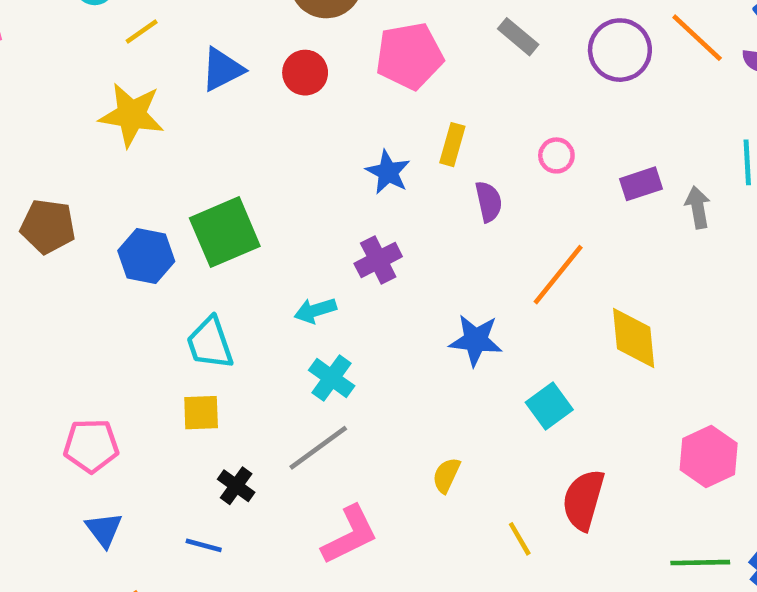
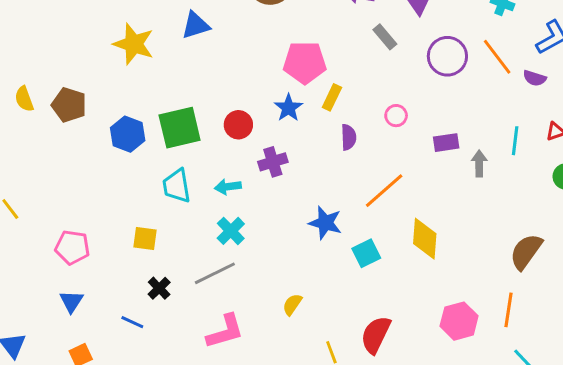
pink pentagon: (409, 56) -> (305, 63), moved
red circle: (305, 73) -> (238, 125), moved
cyan trapezoid: (210, 343) -> (177, 186), moved
cyan square: (549, 406) -> (366, 253), moved

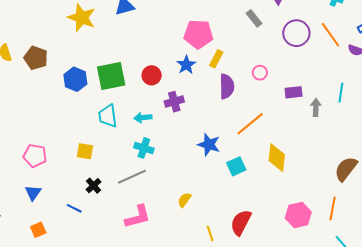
purple semicircle: (348, 137) -> (227, 86), size x1.4
cyan cross: (231, 231) -> (144, 148), turned -30

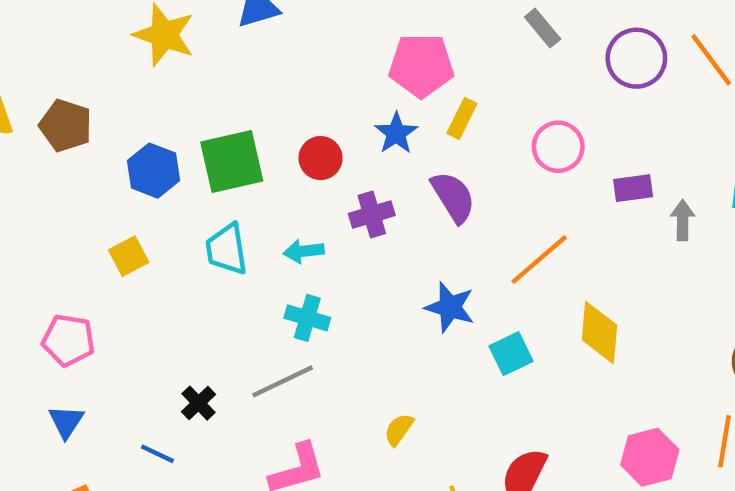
pink circle: (260, 73) -> (558, 147), size x1.5
purple semicircle: (227, 86) -> (453, 197), moved, turned -30
yellow square: (85, 151) -> (129, 256), moved, turned -36

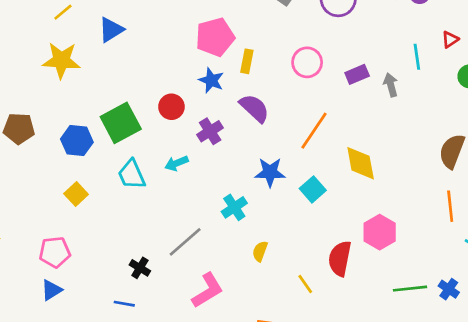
cyan cross: (307, 318) -> (234, 207), moved, turned -35
blue triangle: (66, 422) -> (51, 290), moved, turned 40
pink hexagon: (650, 457) -> (380, 232), moved

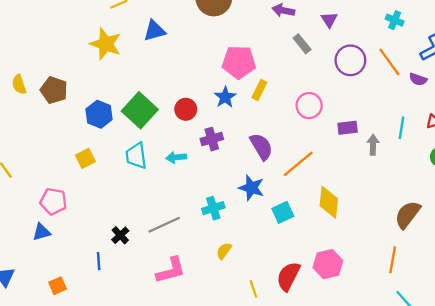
purple semicircle: (254, 108) -> (261, 147), moved
green square: (121, 123) -> (140, 110), turned -36
blue line: (124, 304) -> (99, 261), turned 60

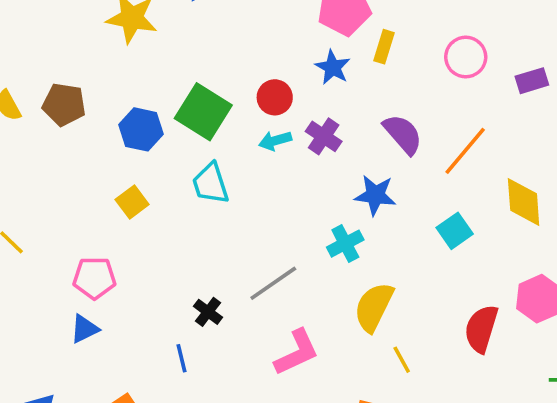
purple cross: (212, 139) -> (324, 136), turned -30
cyan arrow: (176, 157) -> (275, 141), moved
blue star: (251, 188) -> (375, 195), moved
yellow semicircle: (224, 251) -> (374, 307), size x1.8
yellow line: (253, 289) -> (402, 360), moved

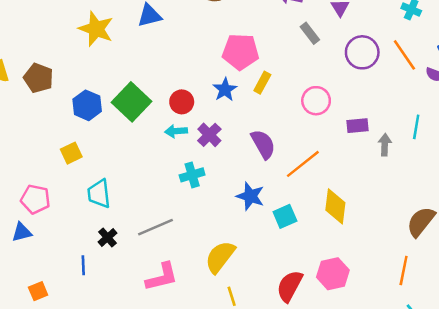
cyan trapezoid: (211, 184) -> (99, 194), moved
blue star: (375, 195) -> (250, 196), moved
cyan cross: (345, 244) -> (192, 175), moved

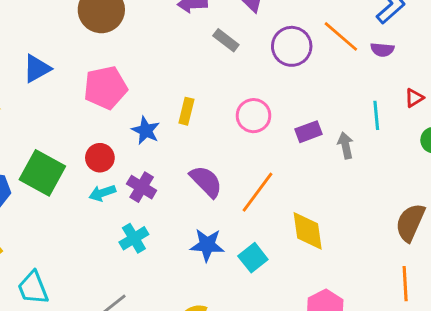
pink pentagon: (241, 52) -> (105, 88), moved

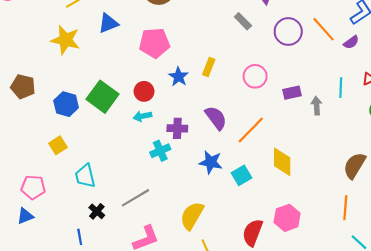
purple semicircle: (382, 50) -> (351, 42), turned -49
purple cross: (142, 187) -> (177, 128), moved, turned -36

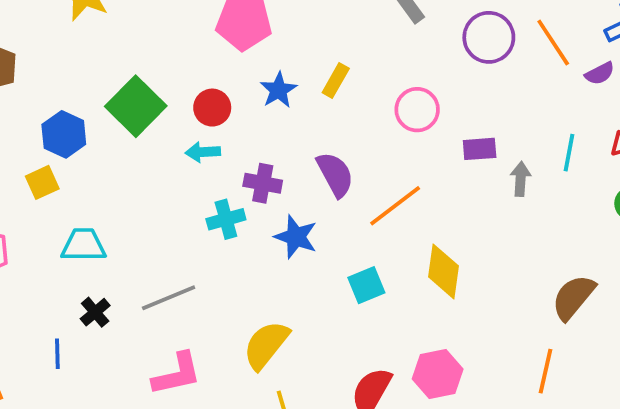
blue hexagon: (66, 104) -> (64, 134), moved
blue star: (211, 162) -> (296, 237), moved
cyan trapezoid: (85, 176) -> (83, 245), turned 95

